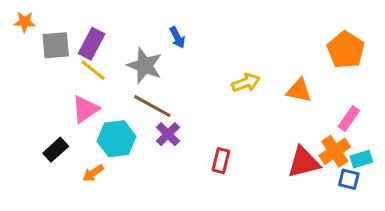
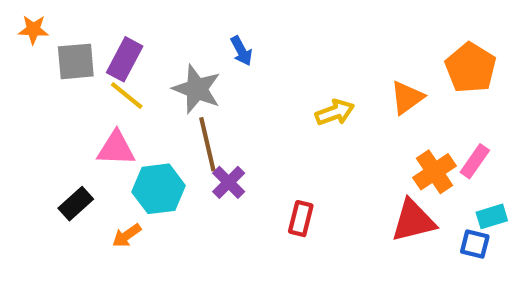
orange triangle: (299, 90) -> (407, 98), moved, turned -48
brown line: (152, 106) -> (207, 144), turned 48
pink triangle: (85, 109) -> (116, 148), turned 36
orange cross: (335, 151) -> (435, 172), moved

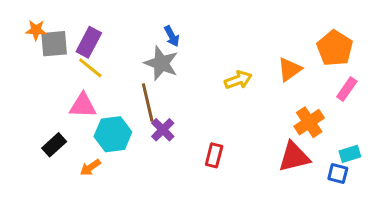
orange star: (33, 30) -> (36, 30), moved
gray star: (197, 89) -> (161, 63), moved
pink rectangle: (475, 161) -> (347, 89), moved

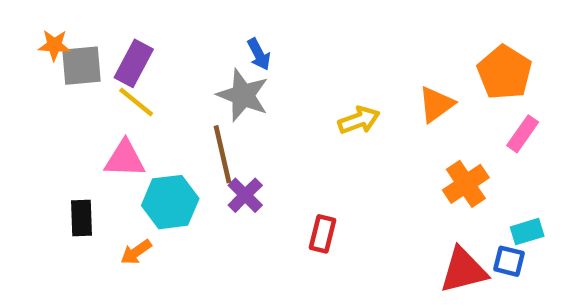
black rectangle: (54, 145) -> (82, 218), turned -50
red triangle: (294, 157) -> (464, 270), moved

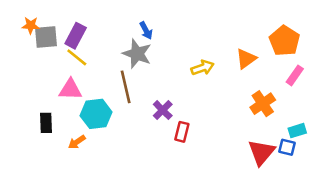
purple cross: (245, 195) -> (163, 110), moved
red triangle: (464, 270) -> (261, 152), turned -36

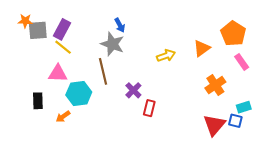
pink rectangle: (295, 75) -> (242, 62), turned -70

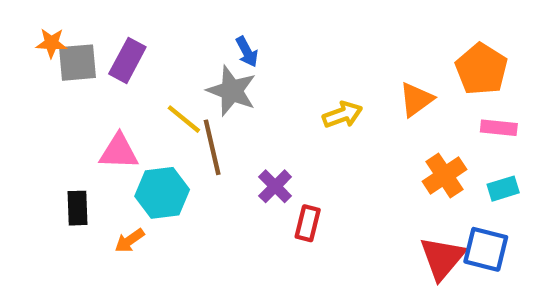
yellow line: (63, 47) -> (184, 119), moved
pink rectangle: (242, 62) -> (499, 128), turned -49
cyan rectangle: (244, 107) -> (503, 189), moved
blue square: (235, 121) -> (486, 249), size x1.5

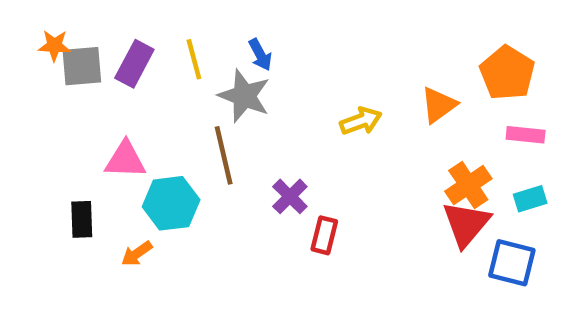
yellow line: (184, 119) -> (194, 59), moved, turned 36
red triangle: (442, 258) -> (466, 224), moved

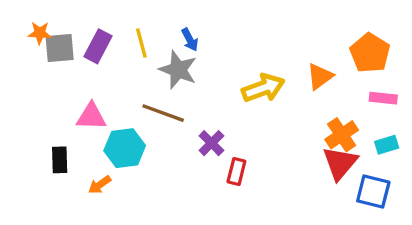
yellow arrow: (361, 121) -> (263, 88), size x1.4
brown line: (224, 155) -> (163, 113), turned -57

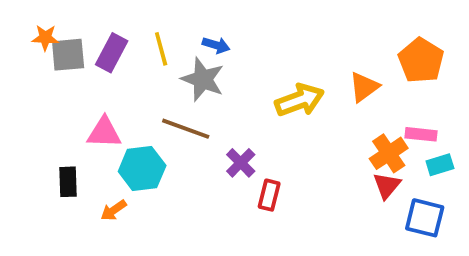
blue arrow: (190, 40) -> (216, 45), turned -45
pink rectangle: (383, 98) -> (421, 134), moved
red triangle: (340, 163) -> (387, 186), size x0.7

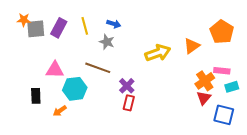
gray star: (203, 79) -> (107, 42), size x0.7
red rectangle: (269, 195) -> (129, 103), moved

